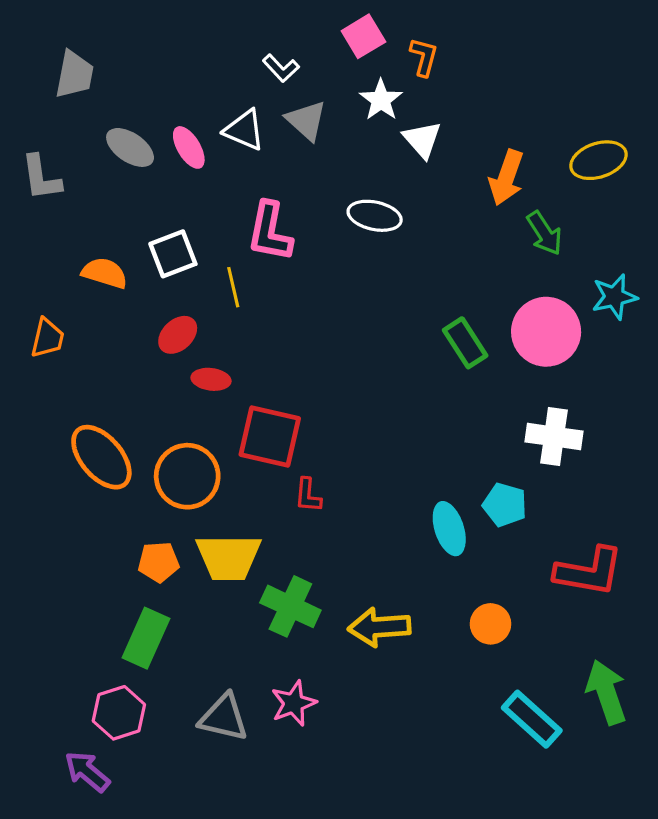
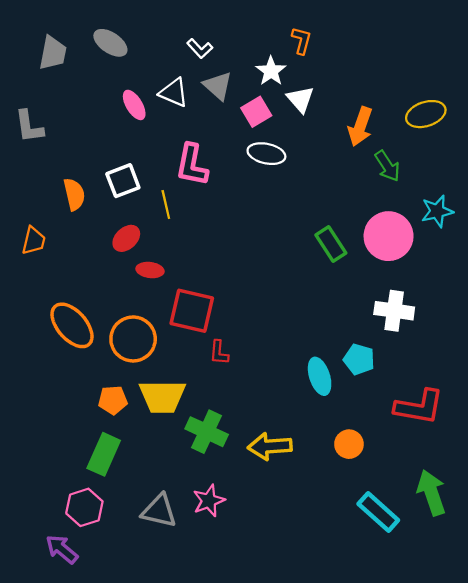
pink square: (363, 36) -> (256, 112), moved
gray ellipse: (130, 147) -> (110, 43), moved
orange semicircle: (105, 273) -> (74, 194), turned 60

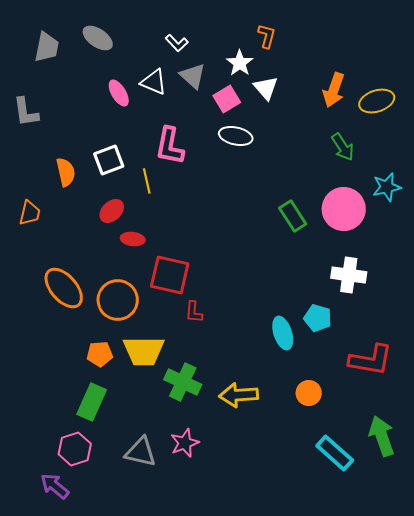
orange arrow: (360, 126) -> (334, 90), moved

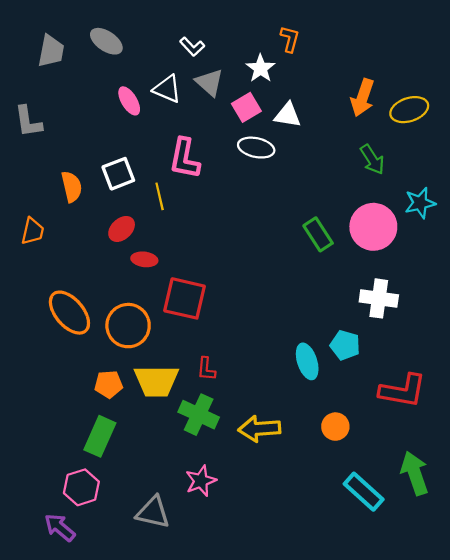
white triangle: (266, 88) -> (288, 115), moved, turned -40
red L-shape: (194, 312) -> (206, 369), moved
gray triangle: (141, 452) -> (153, 512), moved

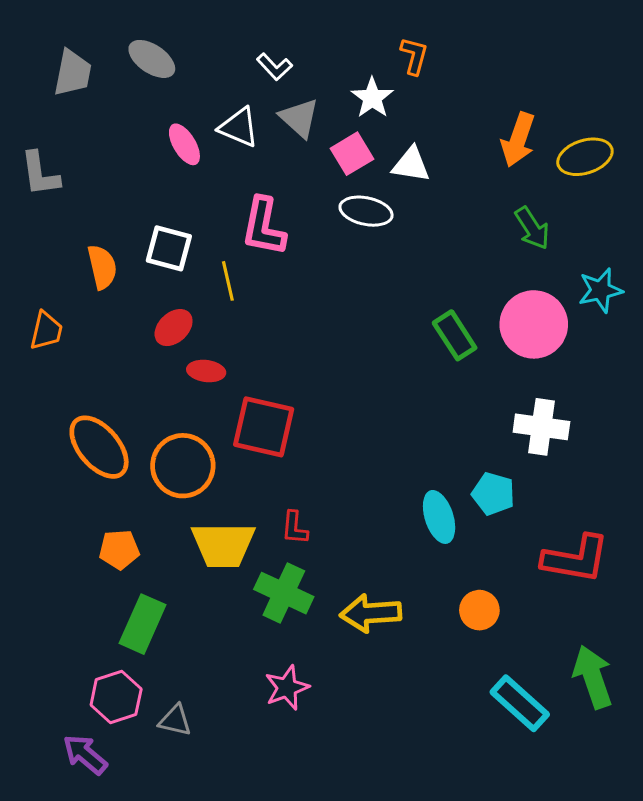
white square: (118, 174) -> (169, 248), turned 36
orange pentagon: (109, 384) -> (119, 550), moved
gray triangle: (153, 512) -> (175, 720), moved, size x0.7

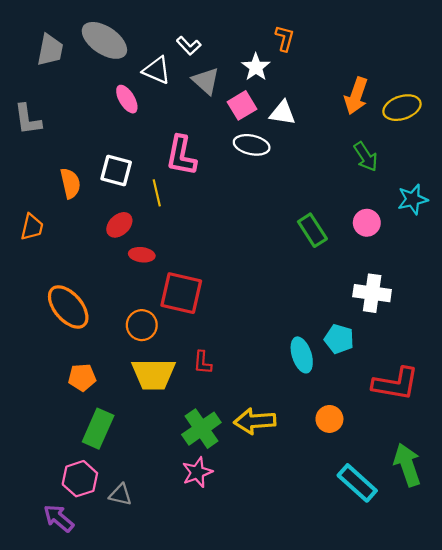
gray ellipse: (152, 59) -> (104, 40), size x1.4
white triangle: (239, 127) -> (157, 70), moved
pink circle: (534, 324) -> (367, 223), size x0.6
orange circle: (183, 466) -> (142, 325), moved, size x0.7
green cross: (284, 593) -> (201, 429), moved, turned 30

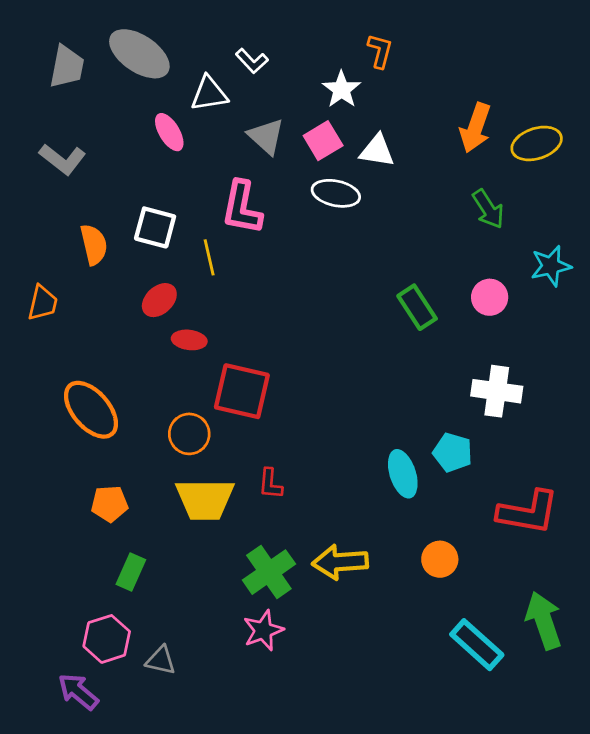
white triangle: (157, 70) -> (209, 94), turned -32
gray triangle: (206, 81) -> (266, 136), moved
gray L-shape: (28, 119) -> (63, 159), moved, turned -44
green rectangle: (98, 429) -> (131, 572), size x0.7

